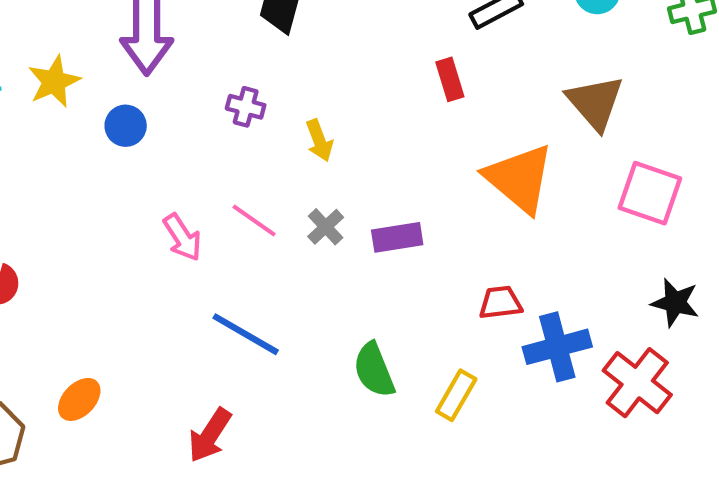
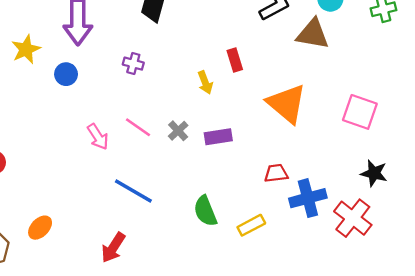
red rectangle: (450, 79) -> (235, 60), moved
brown triangle: (595, 103) -> (313, 34), moved, turned -39
yellow arrow: (319, 140) -> (205, 82), moved
yellow rectangle: (456, 395) -> (251, 225), turned 32

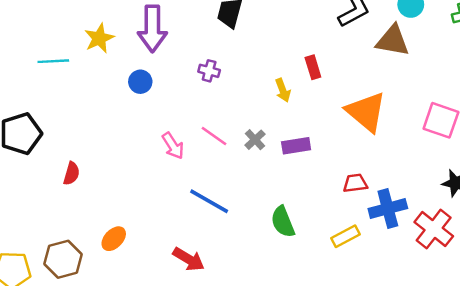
yellow star: (26, 49) -> (99, 38), moved
yellow rectangle: (251, 225) -> (346, 236), moved
red arrow: (113, 248) -> (189, 259), turned -92

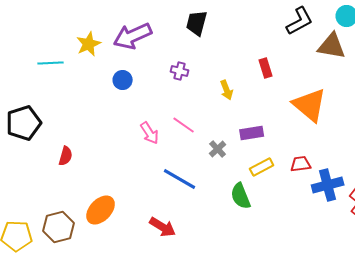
purple arrow: (152, 29) -> (133, 36), turned 66
yellow arrow: (283, 90) -> (227, 90), moved
gray cross: (255, 140) -> (218, 149), moved
yellow rectangle: (346, 236) -> (262, 167), moved
orange ellipse: (114, 239) -> (101, 210), size x1.4

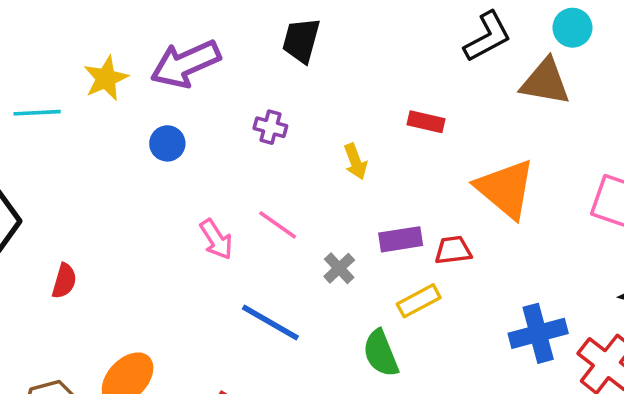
red rectangle: (266, 68) -> (426, 122), turned -60
red trapezoid: (301, 164) -> (453, 250), moved

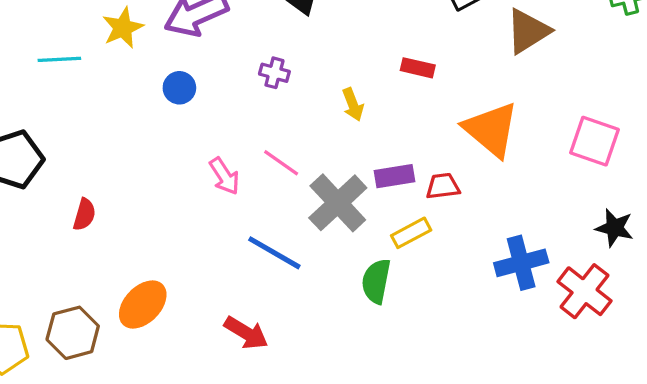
brown triangle: (545, 82) -> (528, 31), turned -42
gray cross: (339, 268) -> (338, 203), size x2.0
green semicircle: (381, 353) -> (376, 281), turned 33

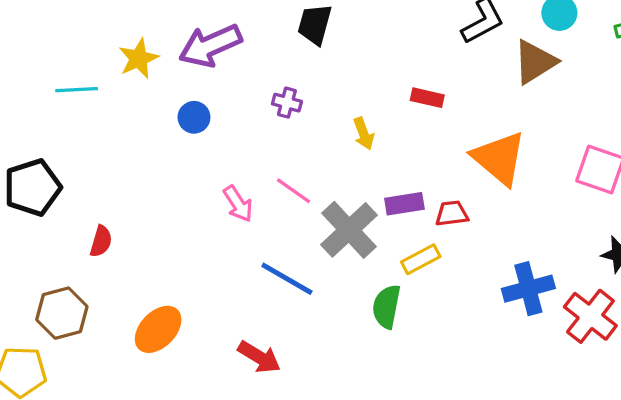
brown hexagon: (73, 333) -> (62, 313), moved

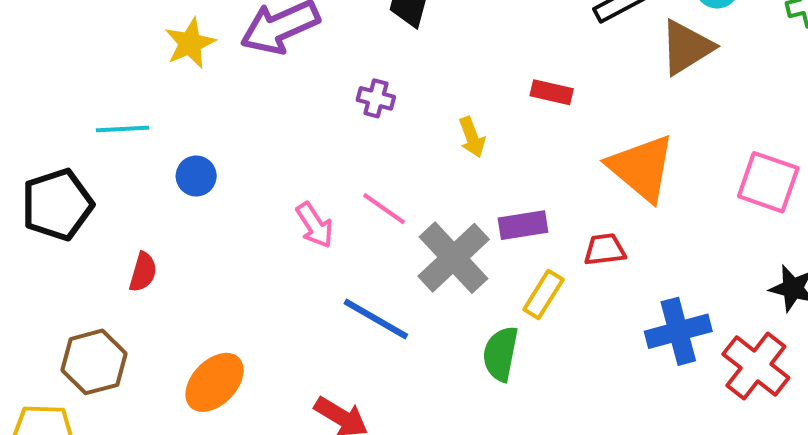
cyan line: (77, 90) -> (123, 129), moved
blue circle: (194, 117) -> (196, 176), moved
red trapezoid: (452, 214) -> (605, 250), moved
yellow rectangle: (421, 259) -> (543, 295), turned -30

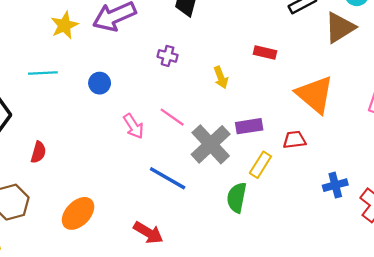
cyan line: (123, 129) -> (43, 73), moved
blue circle: (196, 176) -> (100, 83), moved
blue cross: (678, 331) -> (335, 185), size x0.7

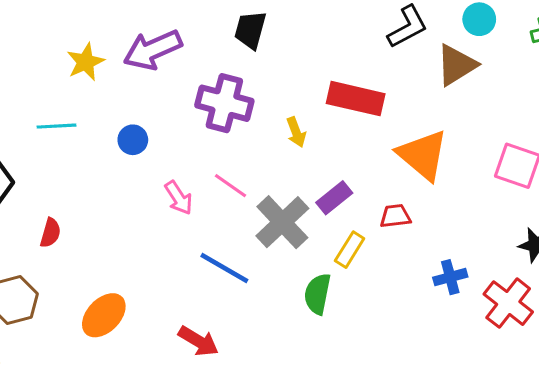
red rectangle: (265, 53) -> (356, 99), size x1.8
purple cross: (168, 56) -> (224, 103), size x2.0
purple rectangle: (249, 126) -> (334, 198), turned -30

